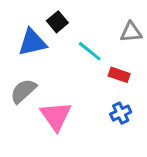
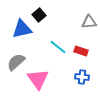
cyan line: (90, 51) -> (58, 47), moved
blue cross: (121, 113) -> (82, 77), turned 32

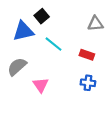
cyan line: (58, 47) -> (54, 44), moved
pink triangle: (38, 79) -> (41, 85), size x0.7

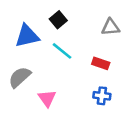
black square: (42, 16) -> (58, 20), moved

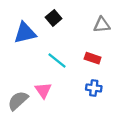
cyan line: (62, 51) -> (57, 60), moved
gray semicircle: (20, 77) -> (18, 101), moved

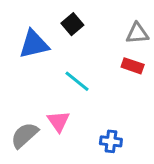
red rectangle: (93, 58) -> (133, 66), moved
blue cross: (94, 88) -> (111, 141), moved

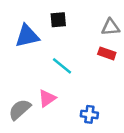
black square: (72, 24) -> (58, 20), turned 35
pink triangle: (58, 121) -> (47, 98), turned 30

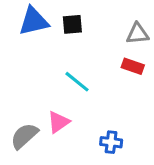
blue triangle: (27, 36) -> (34, 21), moved

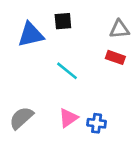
blue triangle: (34, 21) -> (31, 35), moved
pink triangle: (58, 122) -> (68, 118), moved

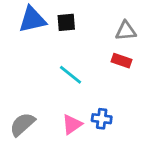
blue triangle: (31, 35) -> (32, 20), moved
blue cross: (97, 123) -> (102, 119), moved

